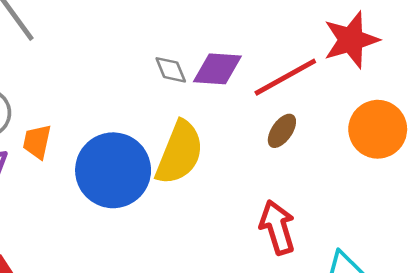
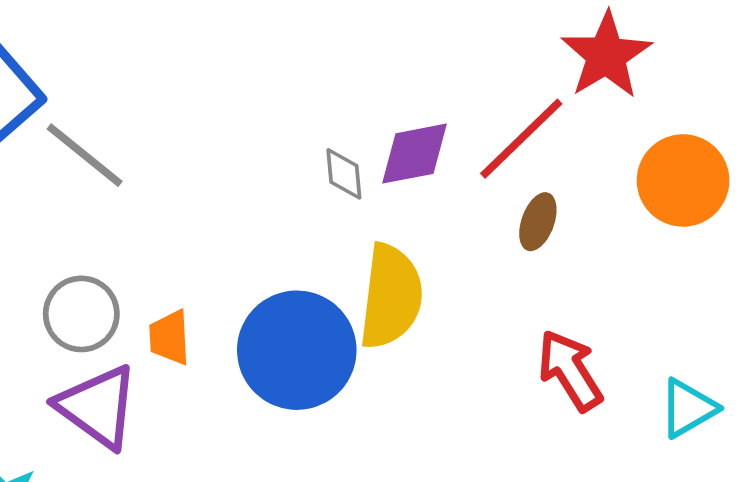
gray diamond: (171, 70) -> (344, 174), turned 32

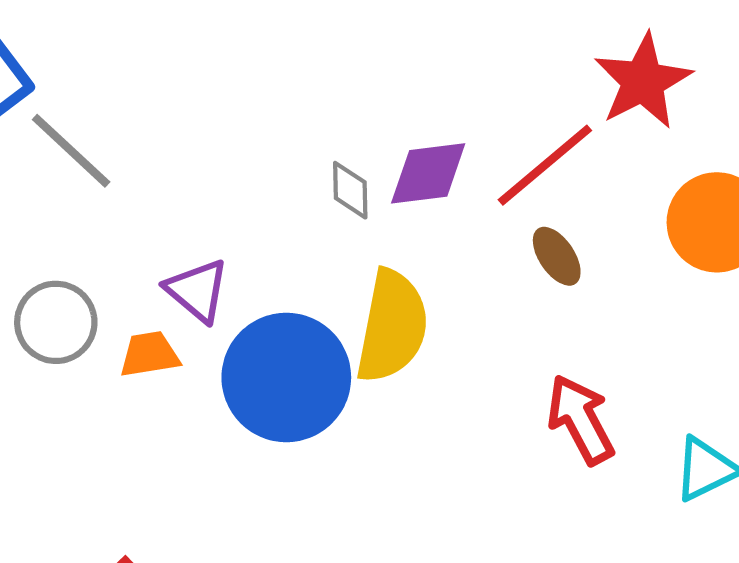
brown ellipse: (538, 222) -> (557, 256), turned -58
orange trapezoid: (169, 337) -> (150, 354), turned 80
purple triangle: (98, 407) -> (197, 290), moved, size x0.7

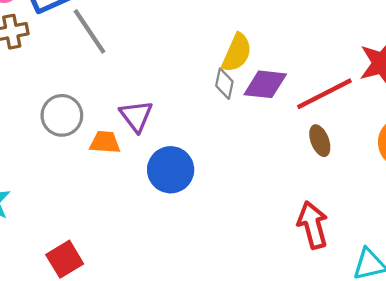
yellow semicircle: (392, 326) -> (237, 53), moved, size x0.7
blue circle: (286, 377) -> (171, 170), size x0.7

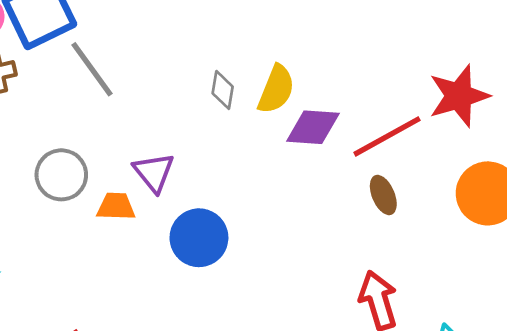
gray diamond: (224, 84) -> (223, 90), moved

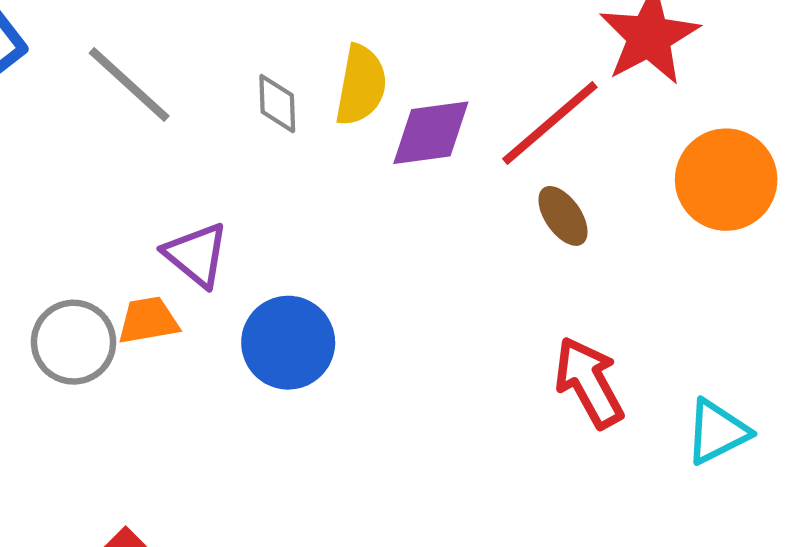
gray line: (92, 69) -> (129, 85), moved
gray circle: (61, 175) -> (74, 342), moved

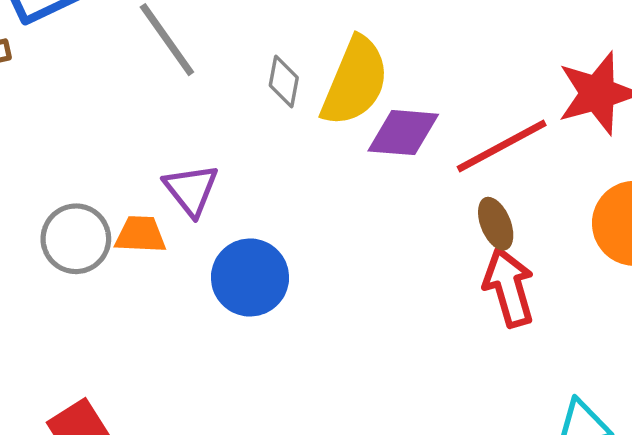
yellow semicircle: (361, 85) -> (355, 82), size x1.4
red arrow: (589, 382) -> (509, 287), moved

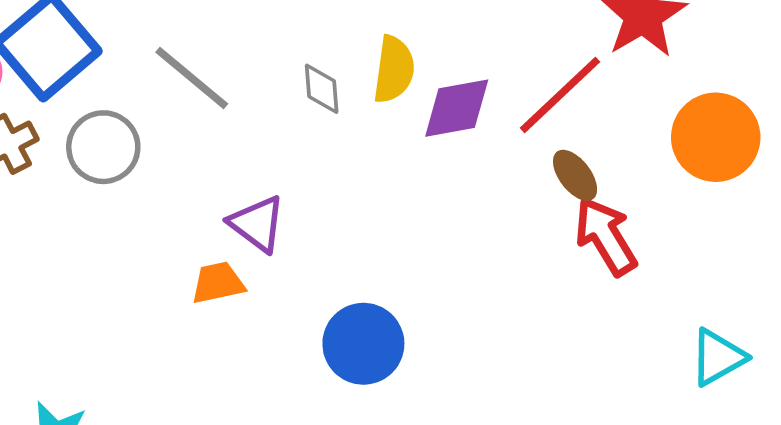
yellow semicircle: (355, 82) -> (394, 69), size x0.7
gray circle: (76, 239) -> (103, 147), moved
blue circle: (250, 278) -> (363, 344), moved

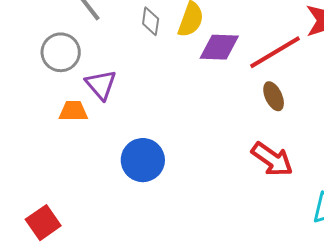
gray circle: (103, 147) -> (61, 52), moved
red arrow: (606, 236) -> (272, 159), moved, turned 144

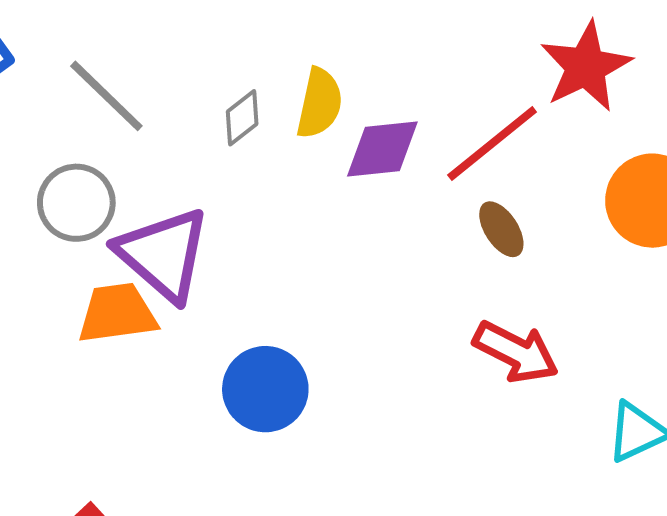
gray diamond: (151, 21) -> (242, 118), turned 52
purple triangle: (101, 85) -> (163, 254), size x1.6
orange trapezoid: (73, 111) -> (117, 313), size x1.4

